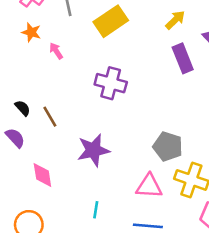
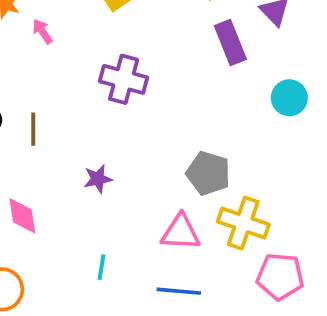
brown line: (50, 117) -> (33, 129), turned 30
purple star: (93, 150) -> (98, 179), size x0.6

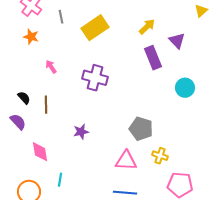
pink arrow: (43, 31) -> (51, 67), moved
yellow cross: (243, 223) -> (160, 156), size x0.6
cyan line: (101, 267) -> (60, 180), moved

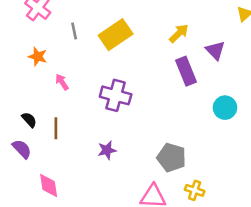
gray line: (61, 17) -> (74, 31), moved
orange star: (31, 37) -> (38, 57), moved
purple star: (81, 132) -> (107, 150), moved

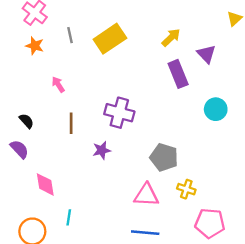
orange star: (38, 57) -> (35, 46), moved
purple cross: (116, 95) -> (119, 113), moved
brown line: (56, 128) -> (71, 123), moved

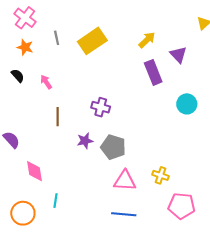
purple cross: (119, 113) -> (101, 107), size x0.7
black semicircle: (26, 121) -> (18, 76), moved
gray pentagon: (164, 157) -> (113, 147), moved

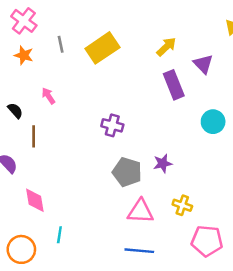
black semicircle: (18, 76) -> (15, 111), moved
brown line: (58, 117) -> (34, 136), moved
purple star: (85, 141) -> (163, 163), moved

